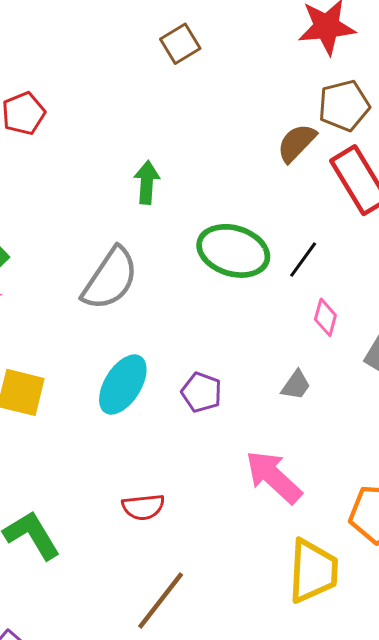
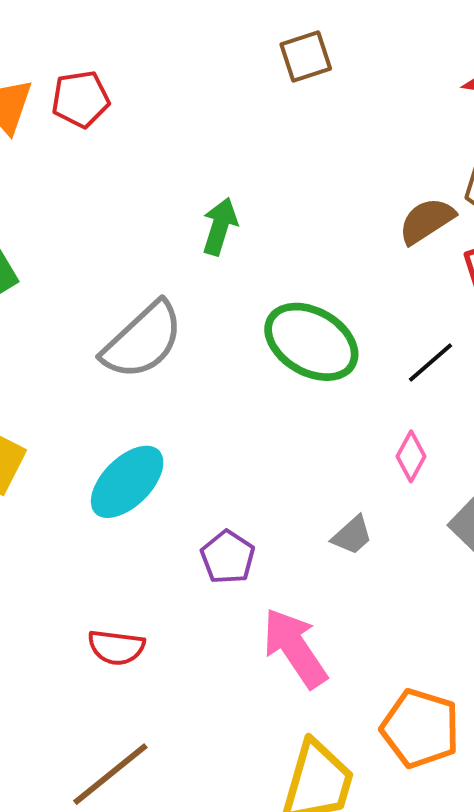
black line: (303, 260) -> (431, 363), moved
purple pentagon: (201, 392) -> (228, 557), moved

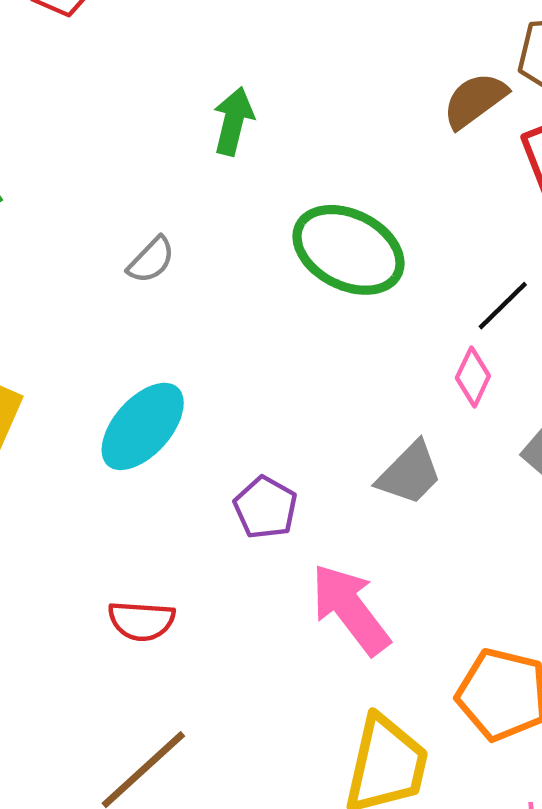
gray semicircle: (143, 340) -> (151, 260), size x0.5
black line: (431, 363) -> (503, 306), moved
gray trapezoid: (352, 535) -> (410, 473), size x1.4

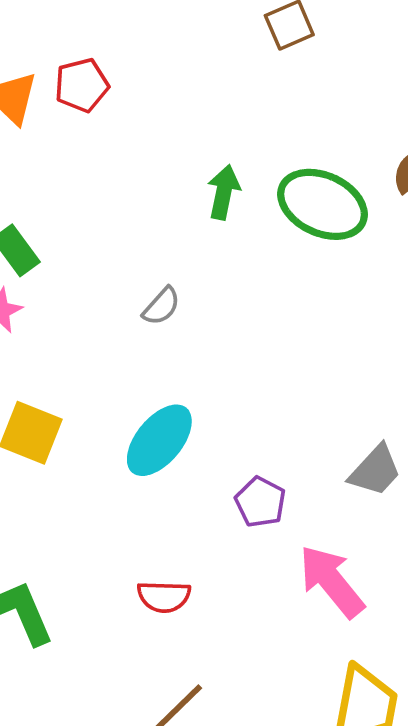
green ellipse: (348, 250) -> (323, 204), moved

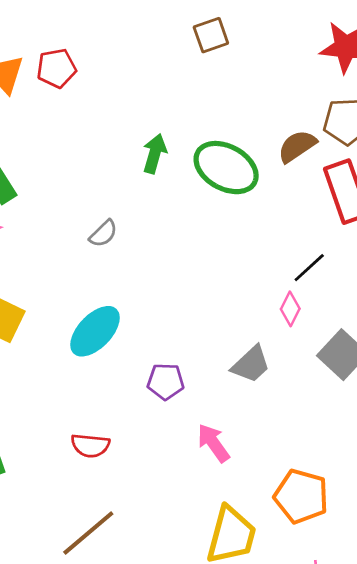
purple pentagon: (260, 502) -> (166, 381), turned -30
pink arrow: (332, 581) -> (213, 443), size x0.7

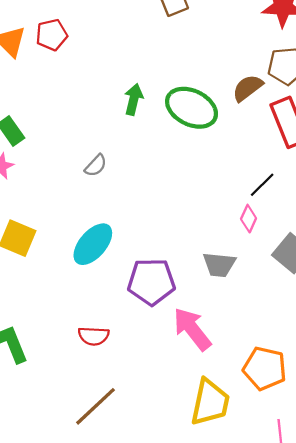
gray trapezoid: (251, 364) -> (219, 265), turned 52
purple pentagon: (166, 381) -> (151, 282), size x1.6
pink arrow: (213, 443) -> (192, 329), size x1.4

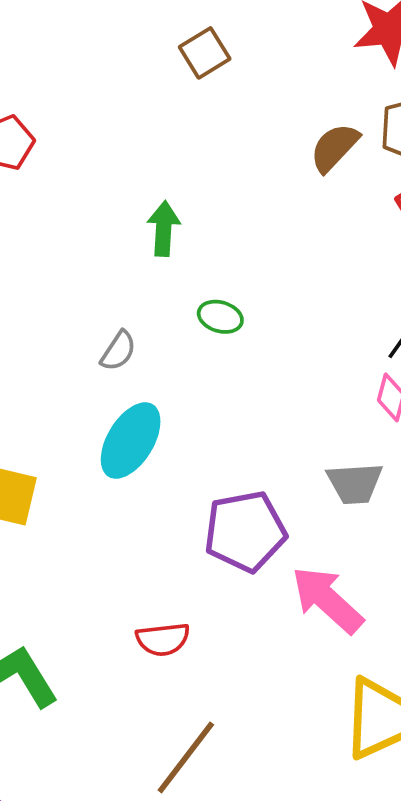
brown semicircle: (248, 88) -> (334, 148), moved
green ellipse: (192, 108) -> (220, 317), moved, size x0.5
cyan ellipse: (93, 244) -> (131, 441), moved

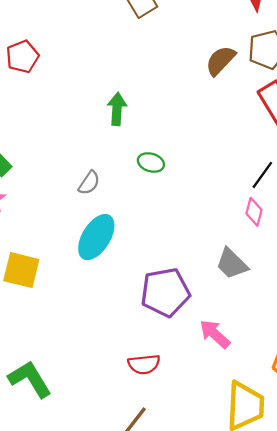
gray trapezoid: (355, 483) -> (232, 264), turned 48
pink arrow: (327, 600) -> (215, 334), size x0.7
red semicircle: (163, 639) -> (144, 364), moved

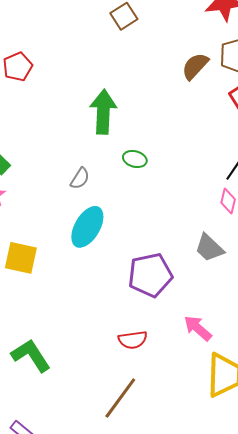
green arrow: (117, 109) -> (103, 112), size x1.5
pink arrow: (215, 334) -> (198, 328), moved

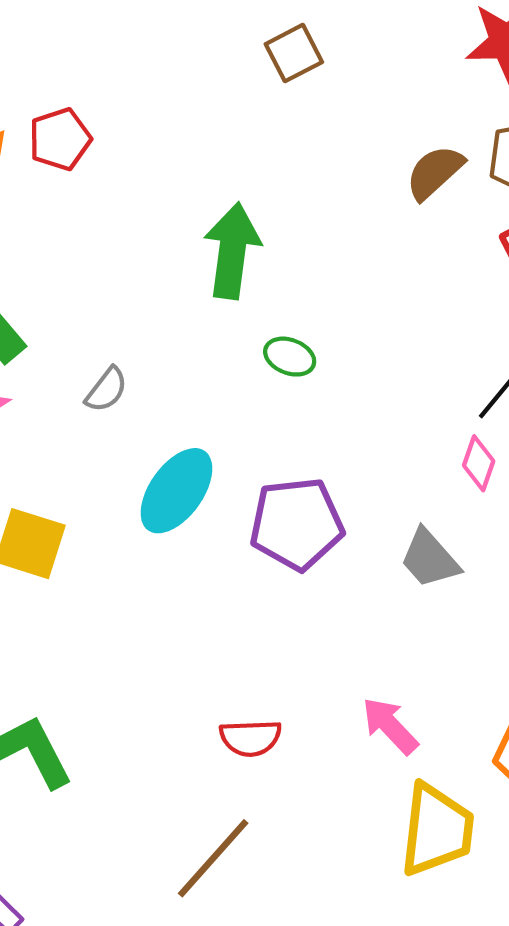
gray semicircle: (80, 178) -> (106, 390), moved
purple pentagon: (150, 275) -> (297, 524), moved

